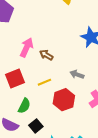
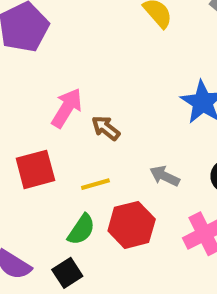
green semicircle: (24, 106) -> (81, 229), moved

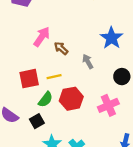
red square: (35, 169) -> (29, 79), moved
gray arrow: (165, 176) -> (88, 61), moved, turned 32

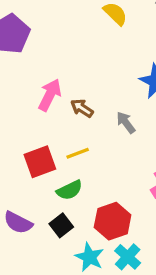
green semicircle: (45, 99) -> (69, 190), turned 35
red hexagon: (71, 99) -> (113, 221), moved

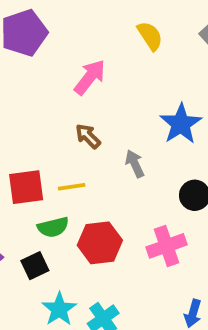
pink arrow: (50, 95) -> (90, 77), moved
red hexagon: (113, 221) -> (100, 243), moved

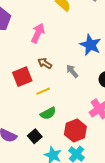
red square: (26, 187) -> (22, 77), moved
green semicircle: (53, 227) -> (48, 113), moved
red hexagon: (100, 243) -> (75, 131), moved

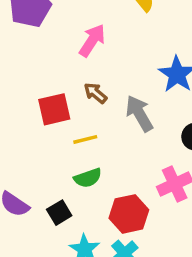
gray arrow: (72, 71) -> (139, 114), size x1.5

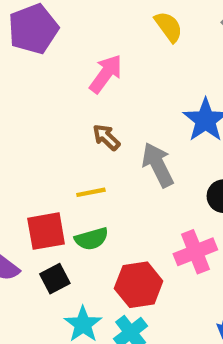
red square: (54, 109) -> (46, 231), moved

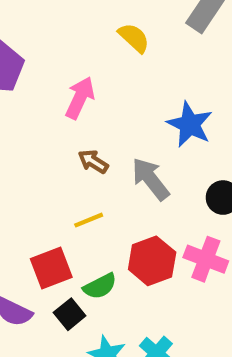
green semicircle: (92, 239) -> (100, 286), moved
pink cross: (195, 252) -> (206, 259), turned -36
red hexagon: (139, 285) -> (152, 261), moved

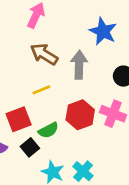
brown arrow: (93, 162) -> (44, 54), size x1.5
gray arrow: (150, 179) -> (79, 65), turned 40

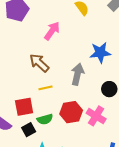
blue star: (103, 31) -> (100, 53), turned 30
brown arrow: (44, 54) -> (39, 63), moved

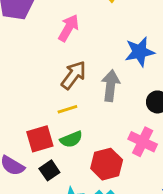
brown arrow: (39, 63) -> (74, 75), moved, turned 90
red hexagon: (71, 112) -> (107, 164), moved
green semicircle: (45, 119) -> (71, 139), moved

